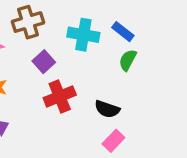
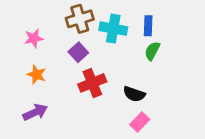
brown cross: (28, 22) -> (80, 19), moved
blue rectangle: (123, 32) -> (148, 26), turned 54

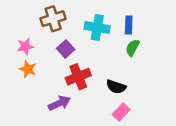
brown cross: (80, 19) -> (53, 19), moved
pink star: (34, 38) -> (25, 46), moved
purple arrow: (35, 112) -> (59, 103), moved

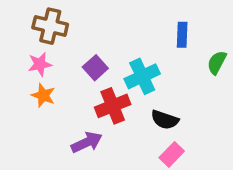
brown cross: (53, 19) -> (50, 26), moved, turned 30
cyan cross: (97, 28) -> (142, 76), moved, turned -35
green semicircle: (132, 48) -> (217, 62), moved

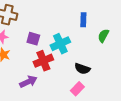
purple square: (95, 68) -> (33, 39), turned -32
black semicircle: (165, 120) -> (82, 69), moved

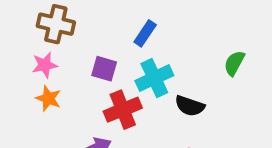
blue rectangle: (83, 20) -> (145, 33), moved, turned 32
black semicircle: (82, 69) -> (190, 106), moved

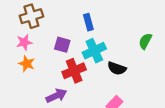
brown cross: (56, 24) -> (31, 16), turned -30
blue rectangle: (145, 33) -> (88, 22), turned -49

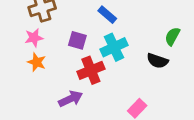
blue rectangle: (88, 22) -> (107, 15), turned -35
black semicircle: (117, 68) -> (157, 61), moved

